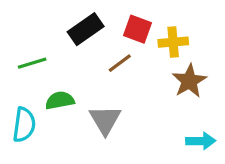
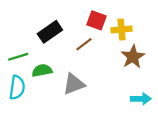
black rectangle: (86, 29) -> (50, 32), moved
green line: (32, 63) -> (18, 57), moved
gray triangle: (105, 120) -> (74, 84), turned 40

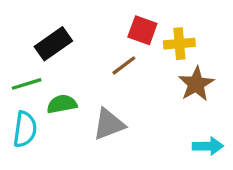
black rectangle: (50, 32) -> (53, 44), moved

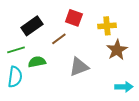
red square: (142, 30) -> (74, 18), moved
brown line: (124, 65) -> (59, 39), moved
gray triangle: (109, 124) -> (79, 67), moved

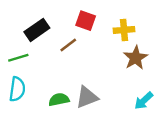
green semicircle: (37, 62) -> (59, 100), moved
gray triangle: (79, 67) -> (87, 97), moved
cyan arrow: (124, 87) -> (144, 101), turned 138

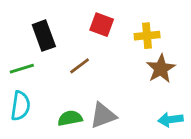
black rectangle: (37, 30) -> (44, 36), turned -75
brown line: (68, 45) -> (80, 66), moved
cyan arrow: (144, 101) -> (170, 120), turned 36

